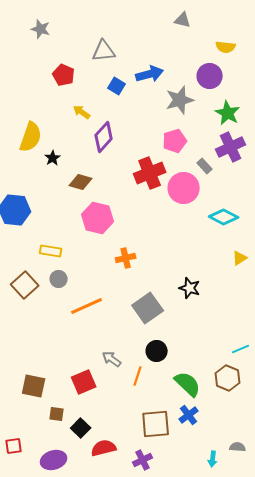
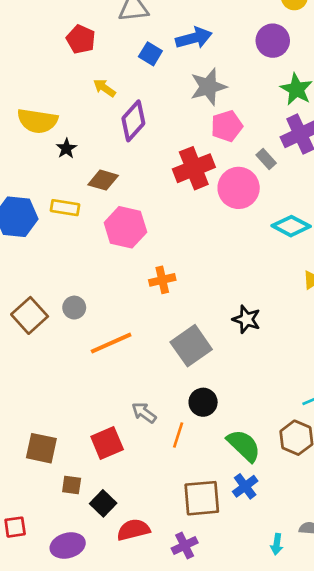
gray star: (180, 100) -> (208, 87), moved
yellow semicircle: (31, 137) -> (37, 121), turned 80
yellow rectangle: (51, 251) -> (65, 208), moved

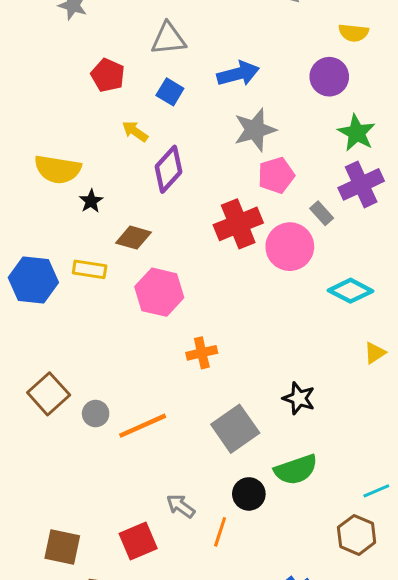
blue square: (150, 54) -> (170, 92), moved
gray circle: (74, 308) -> (96, 414), moved
green semicircle: (244, 446) -> (296, 470), moved, turned 117

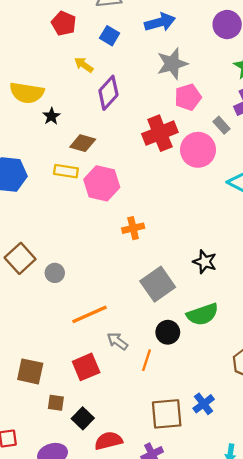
yellow rectangle: (90, 269) -> (66, 171), moved
orange line: (143, 426) -> (89, 314), moved

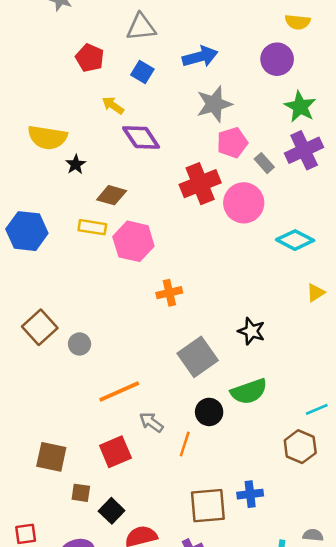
purple diamond: (108, 93) -> (141, 137), turned -76
gray rectangle: (221, 125) -> (264, 163), moved
blue cross: (204, 404) -> (250, 494), turned 30

